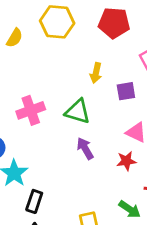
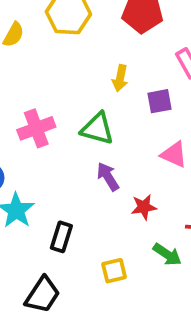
red star: (126, 161) -> (144, 207), moved
black rectangle: (34, 201) -> (61, 237), moved

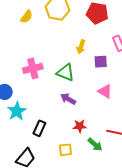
purple arrow: (108, 176) -> (68, 99), turned -35
red star: (144, 207) -> (80, 126), moved

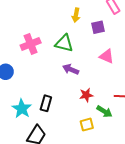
cyan star: (17, 111) -> (22, 109), moved
yellow square: (65, 150) -> (87, 125), moved

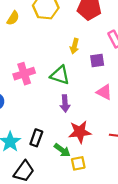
purple arrow: (71, 69) -> (65, 103), turned -119
red star: (86, 95) -> (80, 132), size x1.5
green arrow: (104, 111) -> (62, 150), moved

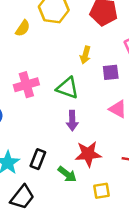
yellow semicircle: (13, 18) -> (23, 28), moved
yellow square: (78, 163) -> (101, 191), moved

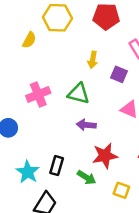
purple square: (111, 72) -> (119, 74), turned 35
purple arrow: (72, 121) -> (86, 125), turned 102
yellow square: (101, 191) -> (121, 190), turned 35

